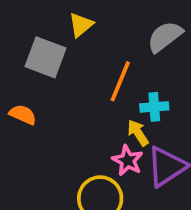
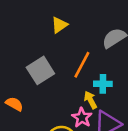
gray square: (46, 57) -> (40, 70), moved, turned 32
orange semicircle: (23, 115) -> (14, 104), moved

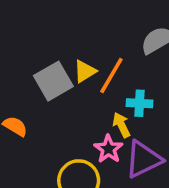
yellow triangle: (59, 25) -> (85, 71), moved

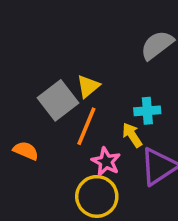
orange line: (111, 75) -> (86, 126), moved
pink star: (108, 149) -> (106, 162), moved

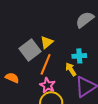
pink star: (106, 162) -> (47, 85), moved

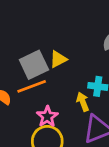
orange line: (46, 64) -> (32, 86), moved, turned 35

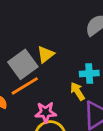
pink star: (47, 117) -> (46, 112), turned -30

